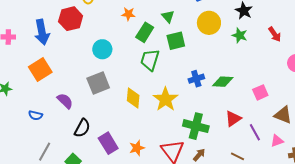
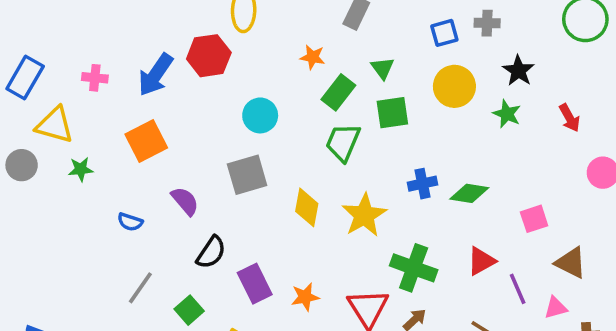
blue arrow: (42, 32) -> (156, 75), turned 40

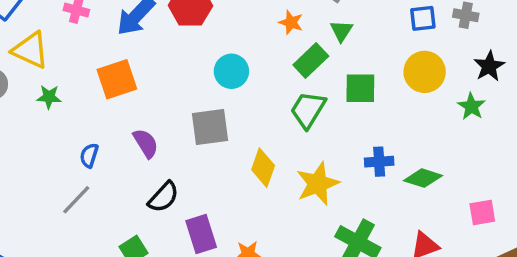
green triangle: (383, 68) -> (341, 31), moved
blue semicircle: (130, 222) -> (89, 155), turned 80
gray line: (140, 288) -> (76, 200), moved

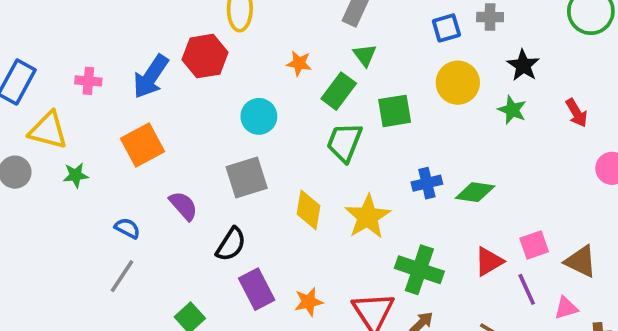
orange star: (291, 22) -> (299, 63), moved
blue semicircle: (89, 155) -> (127, 228), turned 110
black semicircle: (163, 197) -> (231, 244), moved
pink square: (482, 212) -> (534, 245), moved

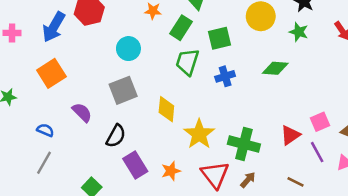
blue cross: (427, 183) -> (225, 76), moved
green diamond: (475, 192) -> (275, 68), moved
yellow star: (368, 217) -> (199, 134), moved

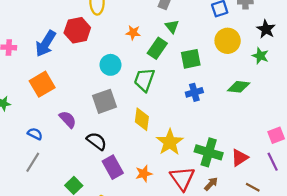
green trapezoid: (187, 62) -> (144, 80), moved
red triangle: (290, 135) -> (240, 158), moved
black semicircle: (116, 136) -> (97, 141), turned -84

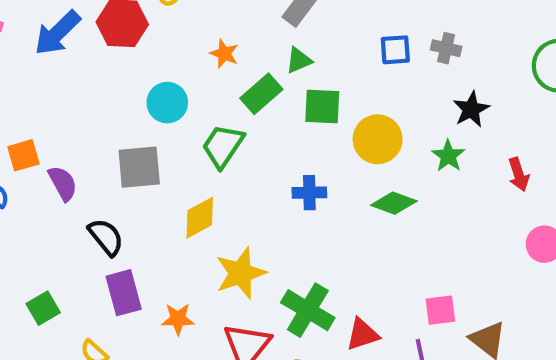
green triangle: (172, 26) -> (299, 60), turned 32
yellow circle: (228, 41) -> (378, 139), moved
green square: (191, 59) -> (322, 106), moved
orange square: (42, 84) -> (23, 155), moved, size x0.7
yellow diamond: (142, 119) -> (200, 218), turned 40

